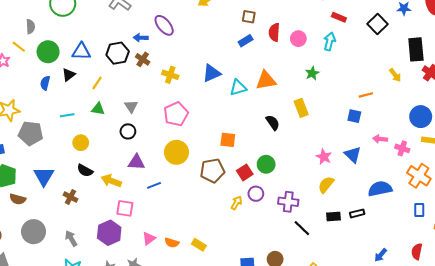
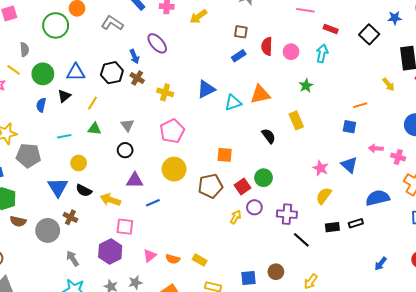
blue arrow: (141, 38) -> (134, 57), turned -112
blue triangle: (44, 176) -> (58, 187), moved
gray circle: (34, 232) -> (48, 230), moved

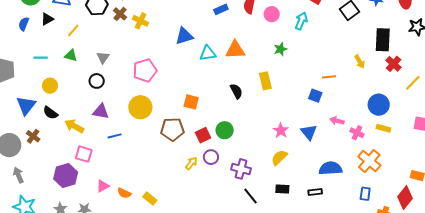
yellow cross: (165, 92) -> (140, 21), moved
black rectangle: (356, 223) -> (315, 192), moved
gray arrow: (73, 258) -> (18, 175), moved

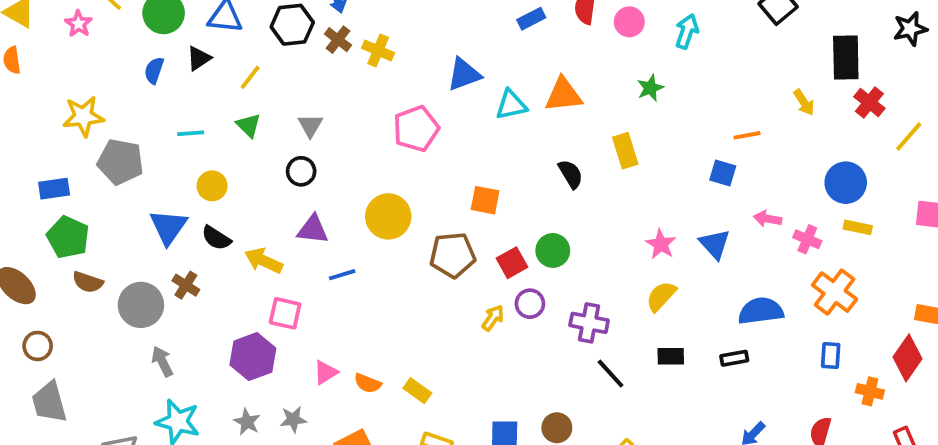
green triangle: (71, 55) -> (249, 125), turned 32
pink pentagon: (145, 70) -> (416, 129), moved

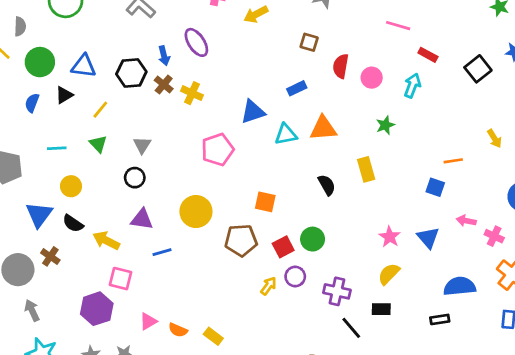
blue rectangle: (531, 19) -> (297, 88), moved
black rectangle: (671, 356) -> (381, 309), moved

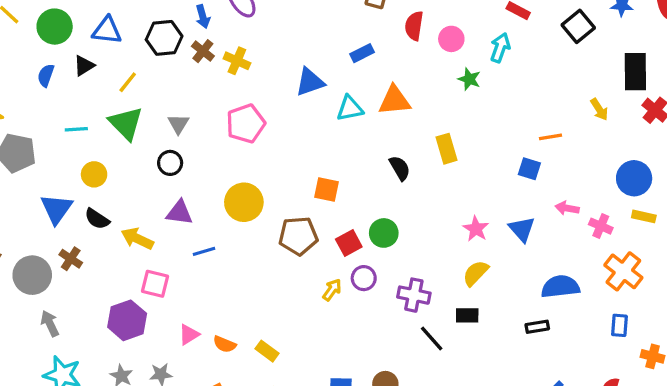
green star: (385, 125) -> (469, 79), moved, turned -30
green triangle: (98, 144) -> (126, 123), size x1.6
pink pentagon: (218, 150) -> (246, 124), moved

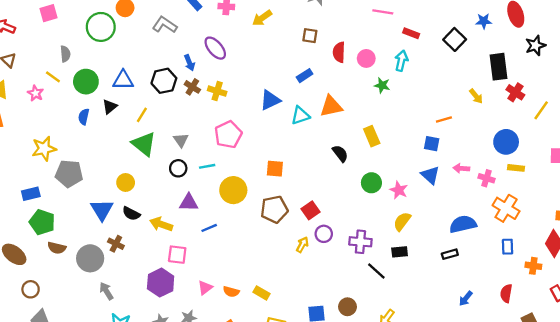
cyan line: (76, 129) -> (207, 166), moved
orange square: (327, 189) -> (275, 169), moved
blue triangle: (522, 229) -> (430, 175), moved
green circle: (384, 233) -> (371, 183), moved

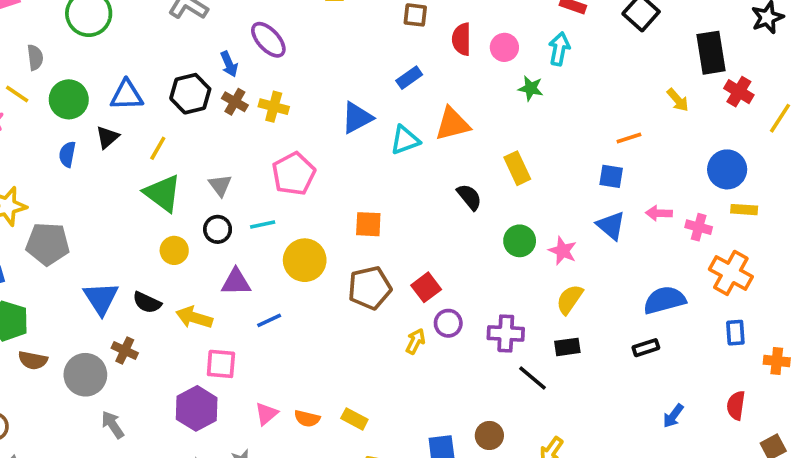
yellow circle: (126, 182) -> (174, 250), moved

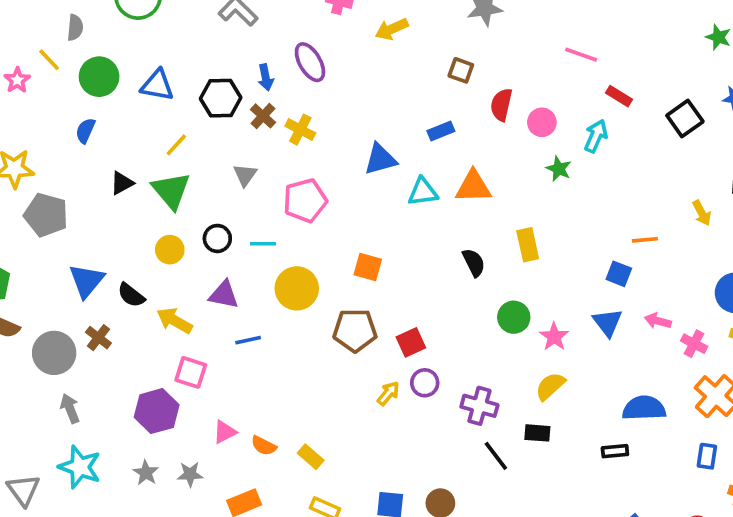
black triangle: (107, 137) -> (122, 183), moved
gray triangle: (220, 185) -> (245, 175), moved

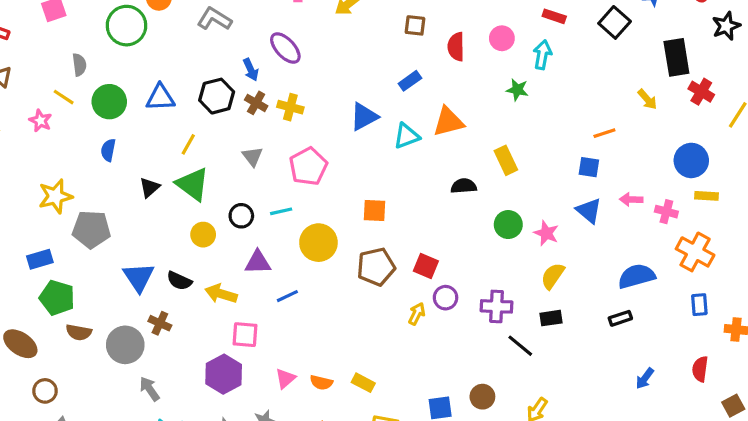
pink circle: (542, 122) -> (502, 38), moved
black semicircle: (474, 263) -> (464, 186), turned -55
red square: (411, 342) -> (426, 266), turned -30

